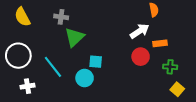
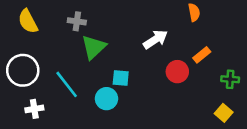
white arrow: (140, 31) -> (155, 39), moved
orange rectangle: (160, 43) -> (202, 55), turned -32
green cross: (170, 67) -> (230, 79), moved

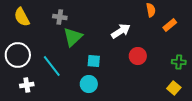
orange rectangle: (202, 55) -> (170, 25), moved
cyan circle: (106, 99) -> (89, 84), moved

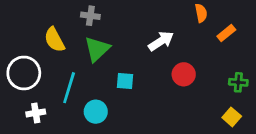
yellow semicircle: (22, 17) -> (54, 40), moved
gray cross: (60, 17) -> (90, 16), moved
cyan line: (52, 66) -> (69, 88), turned 55
cyan circle: (89, 84) -> (96, 112), moved

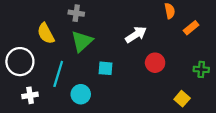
yellow square: (232, 117) -> (182, 99), moved

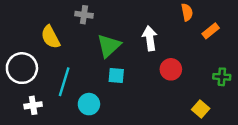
white arrow: (136, 35) -> (150, 38), turned -65
green triangle: (82, 41) -> (109, 46), moved

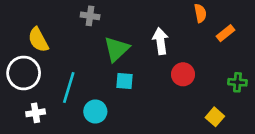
yellow semicircle: (50, 37) -> (38, 40), moved

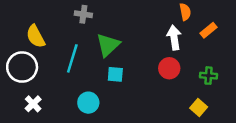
white arrow: (160, 41) -> (174, 38), moved
green cross: (237, 82) -> (208, 76), moved
cyan line: (69, 88) -> (72, 58), moved
white cross: (36, 113) -> (33, 104), turned -35

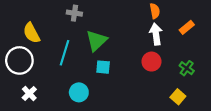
orange semicircle: (185, 12) -> (155, 11), moved
green cross: (208, 76) -> (187, 68), turned 32

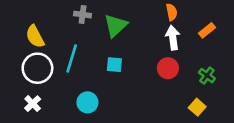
green triangle: (96, 41) -> (116, 26), moved
white circle: (19, 60) -> (37, 68), moved
cyan square: (103, 67) -> (114, 65), moved

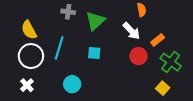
orange rectangle: (207, 30) -> (158, 40), moved
white arrow: (173, 38) -> (131, 31), moved, turned 144
green cross: (207, 76) -> (171, 62), size x1.5

